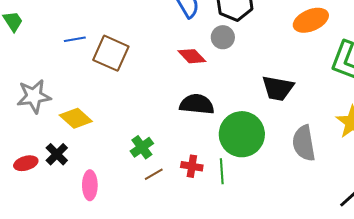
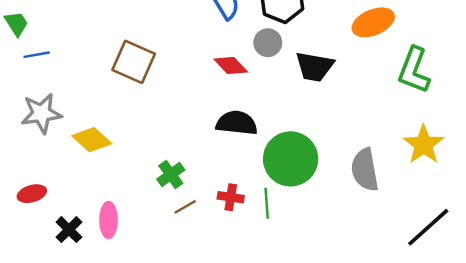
blue line: (75, 39) -> (37, 55), moved
black trapezoid: (278, 88) -> (315, 67), moved
black cross: (57, 154) -> (69, 230), moved

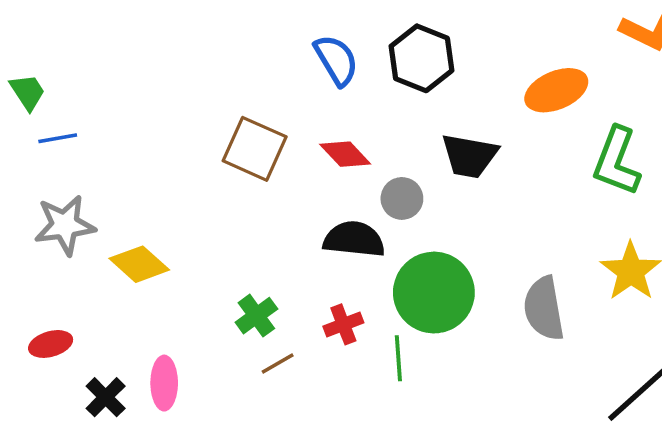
gray circle: (268, 43) -> (402, 198), moved
brown square: (134, 62) -> (255, 149), moved
red cross: (231, 197) -> (343, 324), moved, turned -30

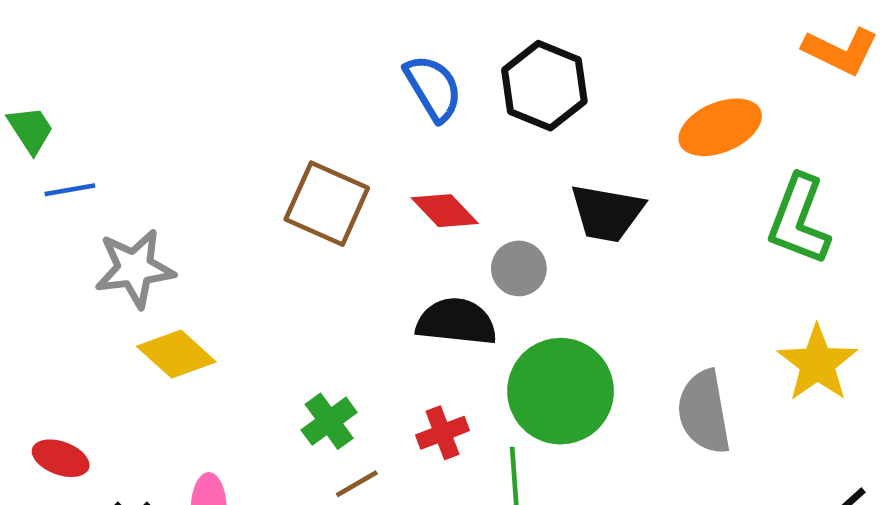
gray star: (65, 225) -> (135, 268), moved
red ellipse: (51, 344) -> (61, 458), turned 36

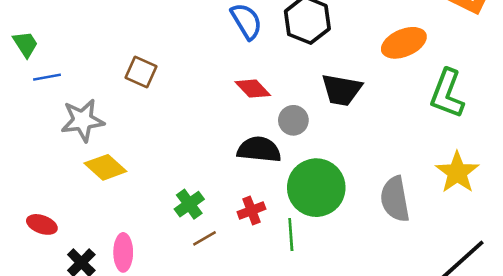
brown square: (327, 204) -> (141, 72), moved, size x0.7

